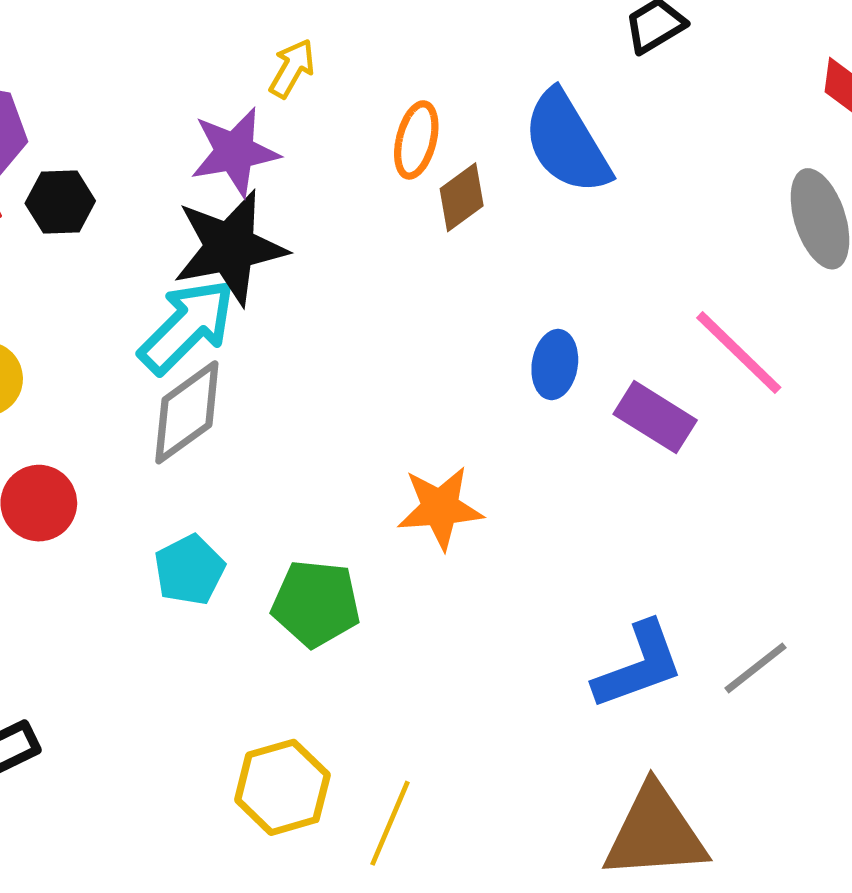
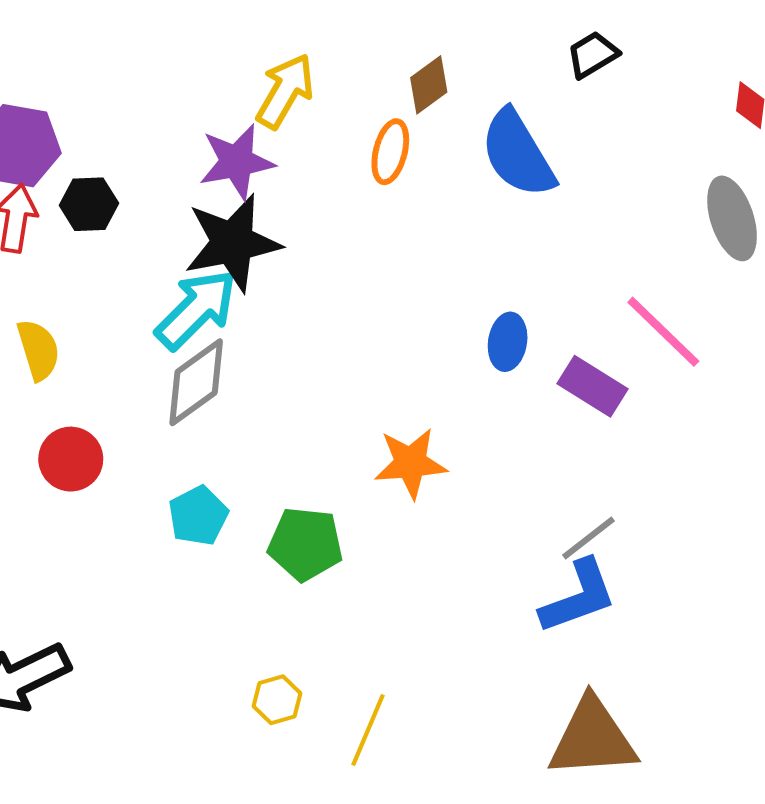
yellow arrow: (292, 68) -> (285, 91), size x1.5
brown diamond: (462, 197) -> (429, 85), moved
gray line: (755, 668) -> (588, 538), moved
yellow hexagon: (282, 787) -> (277, 700), size x0.6

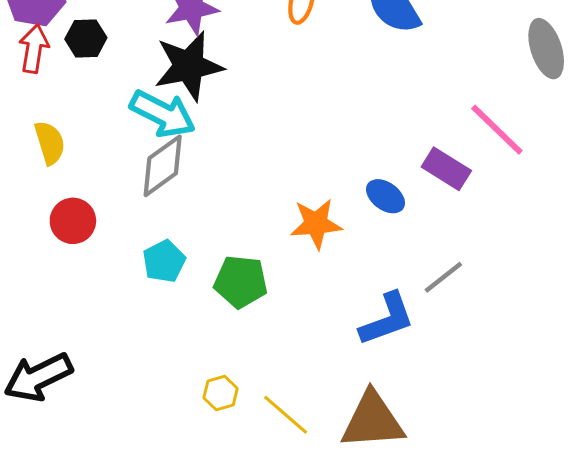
cyan arrow: (196, 309) -> (163, 114), turned 72
blue ellipse: (508, 342) -> (386, 196), moved, turned -63
blue L-shape: (578, 597) -> (387, 319), moved
yellow line: (368, 730) -> (286, 415), turned -72
brown triangle: (593, 738) -> (372, 421), moved

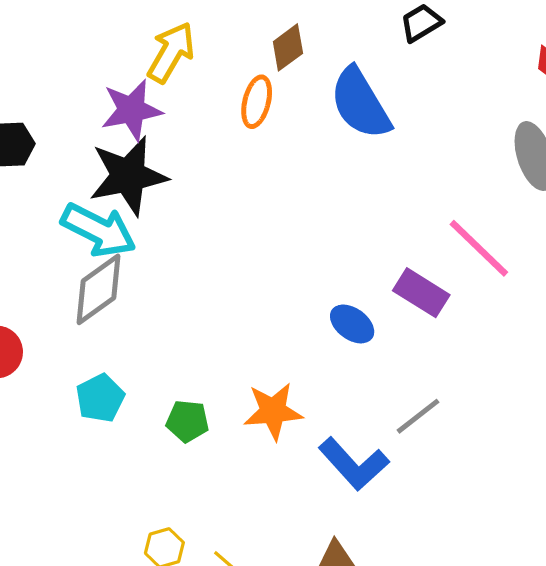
orange star: (316, 224) -> (273, 411), moved
green pentagon: (241, 282) -> (187, 421), size x0.7
blue L-shape: (387, 319) -> (354, 464), turned 68

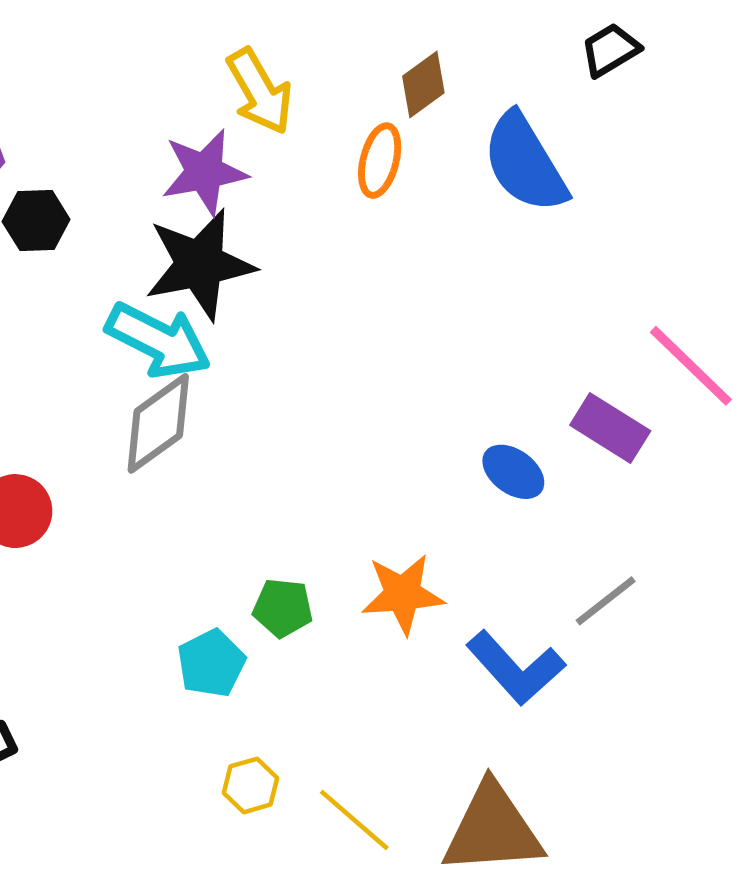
yellow arrow: (171, 52) -> (260, 91), turned 120
cyan pentagon: (100, 398) -> (211, 663), moved

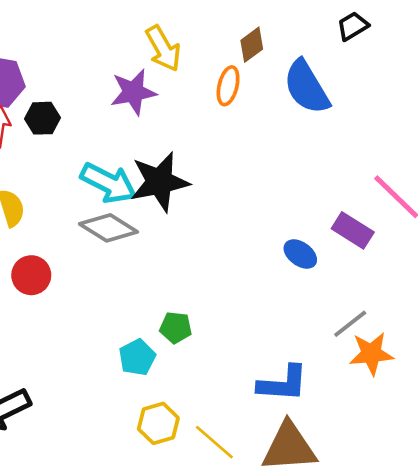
black star: (200, 264) -> (160, 182), moved
gray diamond: (158, 423) -> (108, 228), turned 68
orange star: (403, 594) -> (371, 354), moved
blue L-shape: (516, 668) -> (283, 384), moved, turned -44
yellow hexagon: (250, 785) -> (158, 423), size x1.4

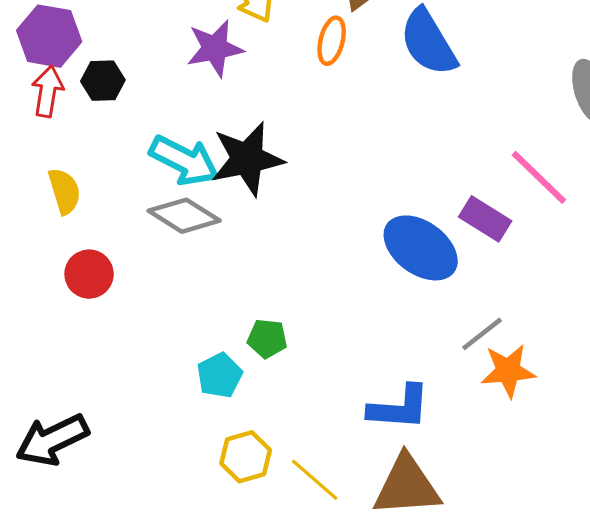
blue ellipse: (300, 254) -> (421, 248), size x1.8

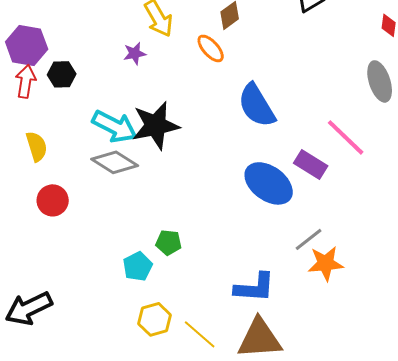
orange ellipse: (332, 41) -> (211, 48), turned -56
blue semicircle: (428, 42) -> (257, 105), moved
purple star: (215, 48) -> (135, 53), size x0.6

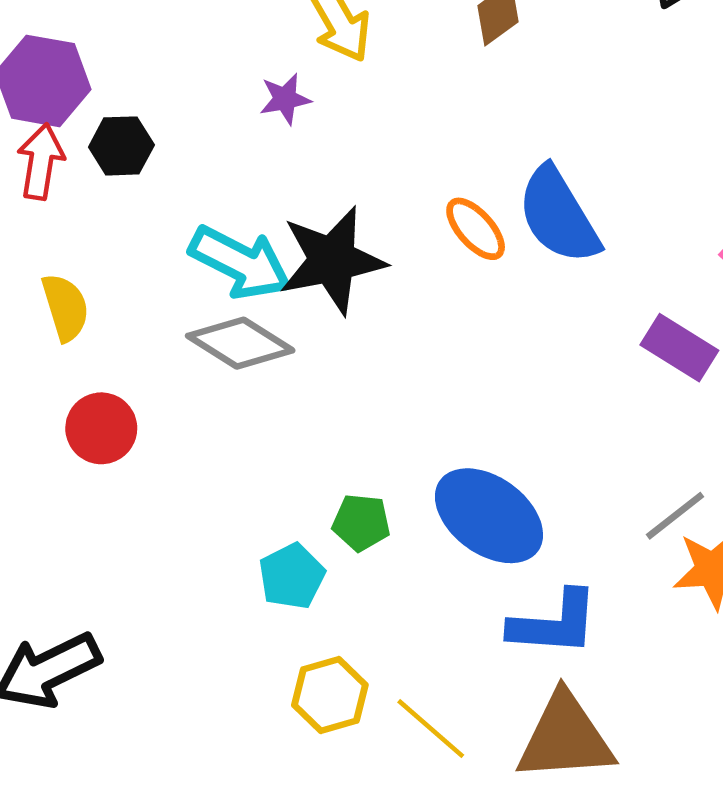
orange ellipse: (211, 48) -> (476, 229), moved
blue ellipse: (269, 183) -> (489, 516), moved

